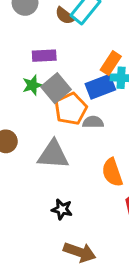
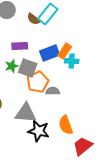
blue rectangle: (100, 87) -> (50, 53), moved
gray square: (56, 88) -> (28, 68), turned -30
black star: (62, 209) -> (39, 131), moved, size x1.5

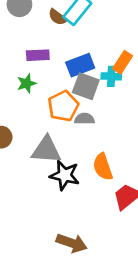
orange rectangle: (65, 51) -> (123, 62), moved
gray square: (28, 68) -> (86, 86), moved

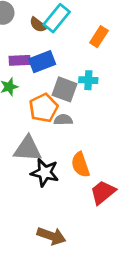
orange rectangle: (123, 62) -> (99, 37), moved
blue rectangle: (80, 65) -> (42, 62), moved

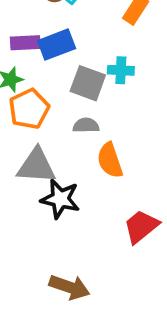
orange pentagon: (43, 108) -> (29, 109), moved
orange semicircle: (80, 165) -> (110, 160), moved

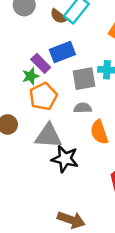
purple rectangle: (25, 43) -> (41, 63), moved, turned 48
gray square: (88, 83) -> (84, 79), turned -30

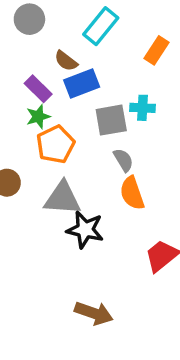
brown semicircle: (59, 16) -> (66, 61), moved
purple rectangle: (41, 63) -> (38, 89), moved
gray semicircle: (83, 108) -> (123, 160), moved, turned 60

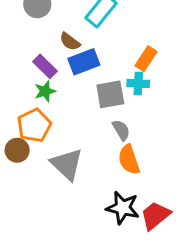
orange rectangle: (156, 50) -> (146, 59), moved
orange pentagon: (56, 144) -> (34, 125), moved
gray triangle: (62, 198) -> (67, 164), turned 39
black star: (85, 230) -> (123, 208), moved

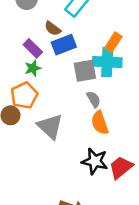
cyan cross: (138, 83) -> (107, 62), size x1.6

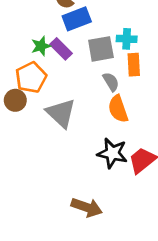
orange rectangle: (113, 42) -> (134, 65), moved, turned -36
purple rectangle: (33, 48) -> (61, 49), moved
cyan cross: (107, 62) -> (127, 39), size x0.6

